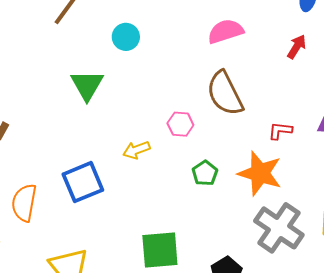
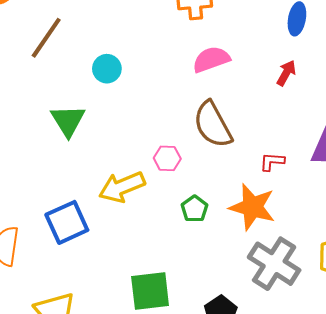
yellow arrow: (136, 150) -> (122, 187), size x1.6

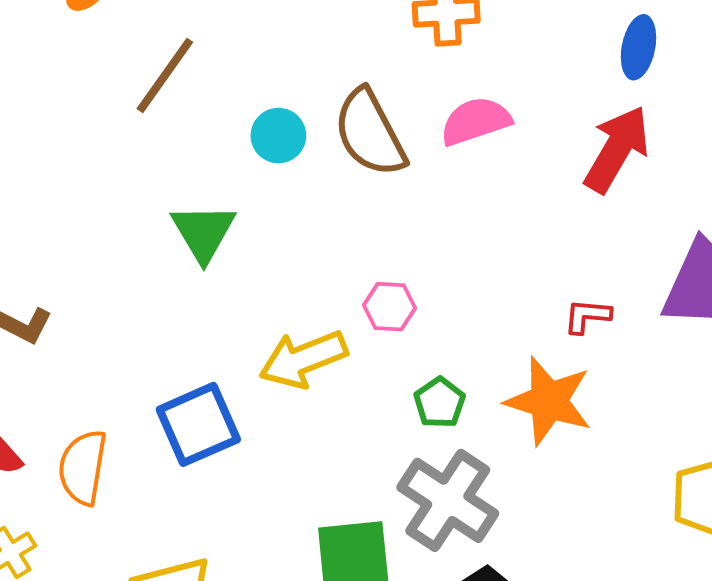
red arrow: (286, 73) -> (617, 149), size x1.8
brown semicircle: (213, 125) -> (370, 133), moved
gray cross: (274, 264) -> (448, 500), moved

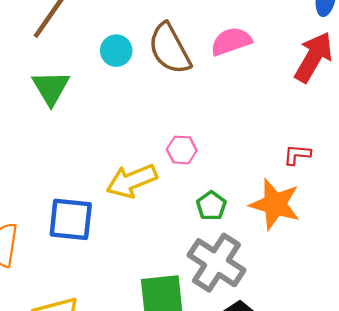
green triangle: (203, 232) -> (51, 88), moved
blue square: (198, 424) -> (71, 219), turned 30

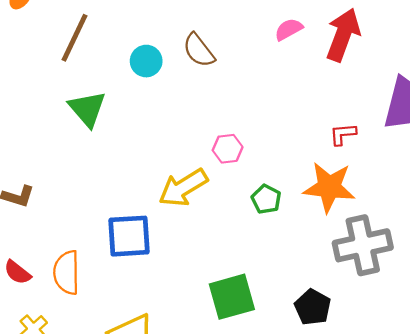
pink semicircle: (231, 41) -> (289, 29), moved, size x0.7
brown semicircle: (170, 49) -> (199, 50), size x0.7
gray cross: (216, 263) -> (363, 245), moved, turned -36

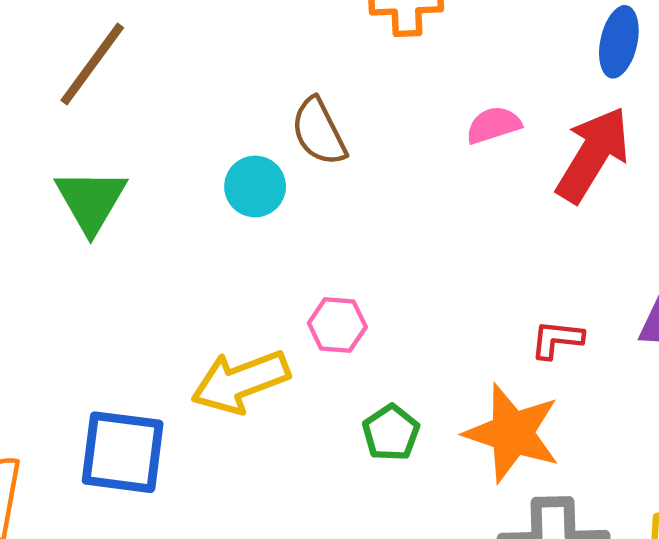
cyan circle: (146, 61) -> (255, 186), moved

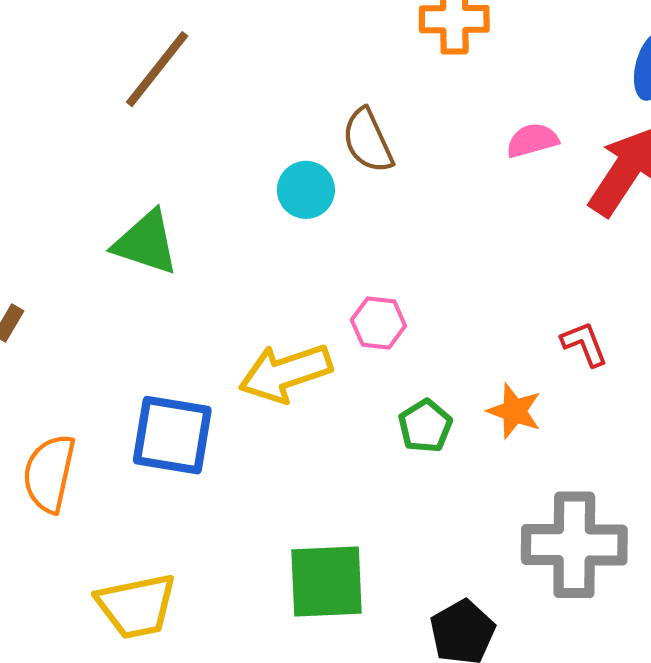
green triangle: (91, 201) -> (146, 243), moved, turned -44
red L-shape: (557, 339) -> (584, 344), turned 60
orange star: (512, 433) -> (514, 411), moved, size x0.6

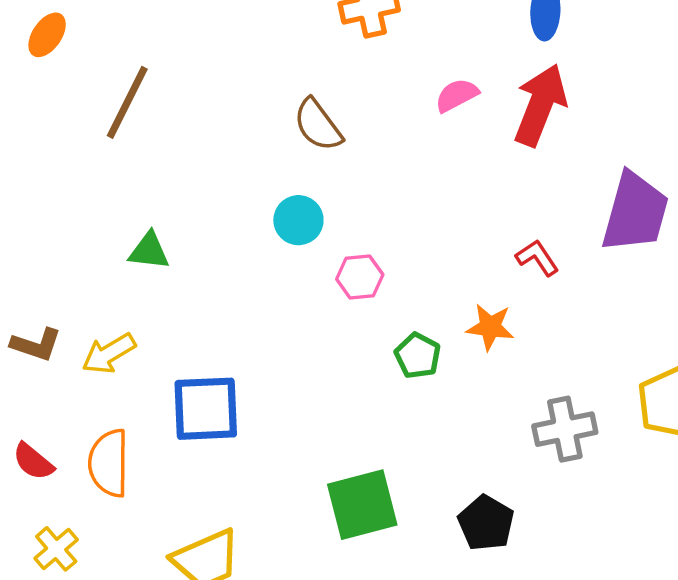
cyan circle: (306, 190) -> (298, 220), moved
green triangle: (146, 243) -> (149, 251), size x0.7
yellow arrow: (285, 373) -> (109, 354), moved, size x0.7
gray cross: (574, 545) -> (565, 429), size x0.7

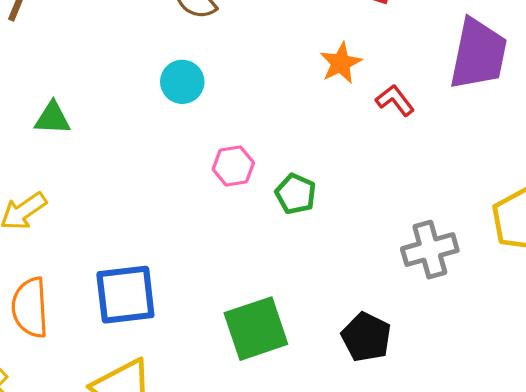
pink hexagon: (360, 277) -> (233, 166), moved
orange star: (490, 327) -> (341, 63), moved, turned -30
blue square: (206, 409) -> (125, 295), moved

